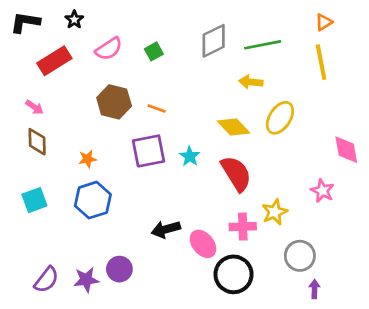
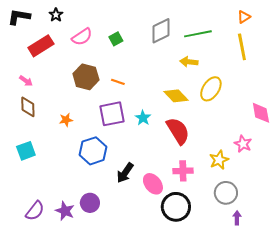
blue hexagon: (93, 200) -> (93, 151), moved
yellow star: (275, 212) -> (219, 160), moved
black arrow: (166, 229) -> (125, 173), turned -40
purple star: (86, 280) -> (65, 211), turned 30

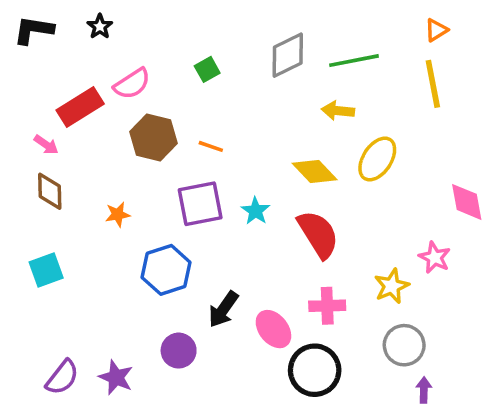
pink semicircle: (82, 37) -> (132, 84), moved
red rectangle: (41, 46) -> (80, 107), moved
purple circle: (90, 203) -> (179, 351), moved

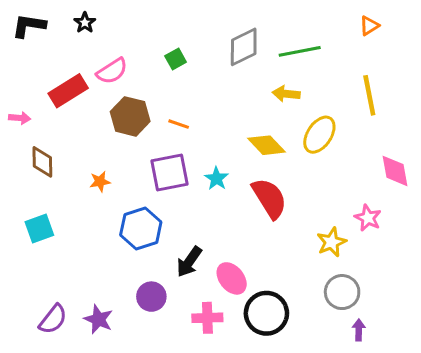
yellow line: (433, 84) -> (369, 95), moved
pink arrow: (46, 145) -> (20, 118), moved, turned -30
pink cross: (327, 306) -> (207, 318), moved

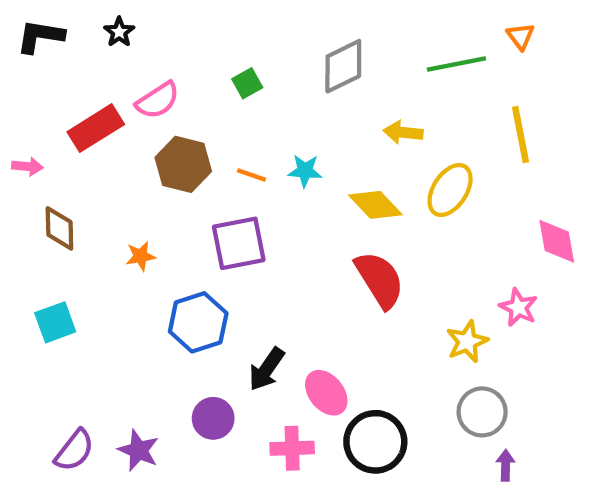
orange triangle: (369, 26) -> (520, 36), turned -35
green line: (300, 51) -> (456, 64), moved
cyan star: (216, 179) -> (305, 171), moved, turned -30

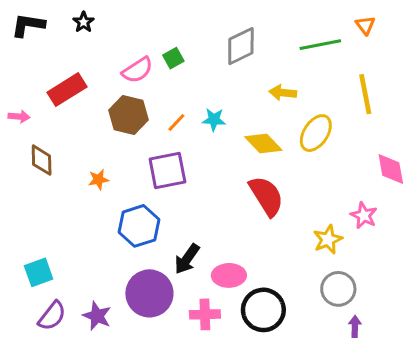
pink semicircle: (158, 100) -> (137, 70), moved
orange line: (252, 175) -> (176, 123), turned -66
cyan square: (55, 322) -> (39, 272), moved
pink ellipse: (326, 393) -> (229, 275), turned -52
purple circle: (213, 418) -> (149, 293), size x1.6

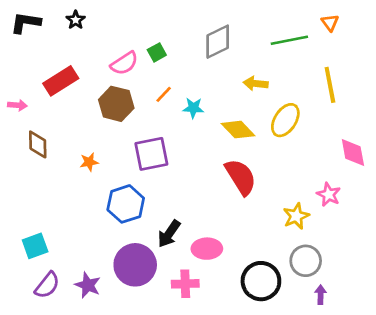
orange line: (176, 123) -> (164, 94), moved
black circle: (263, 310) -> (261, 281), moved

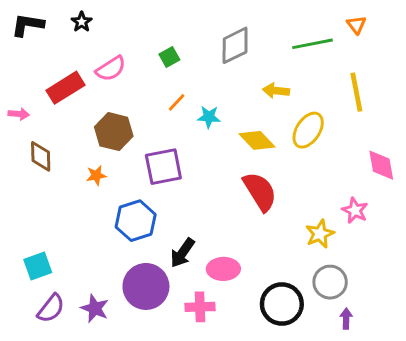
pink semicircle: (124, 63) -> (111, 69), moved
brown hexagon: (116, 104) -> (114, 132), moved

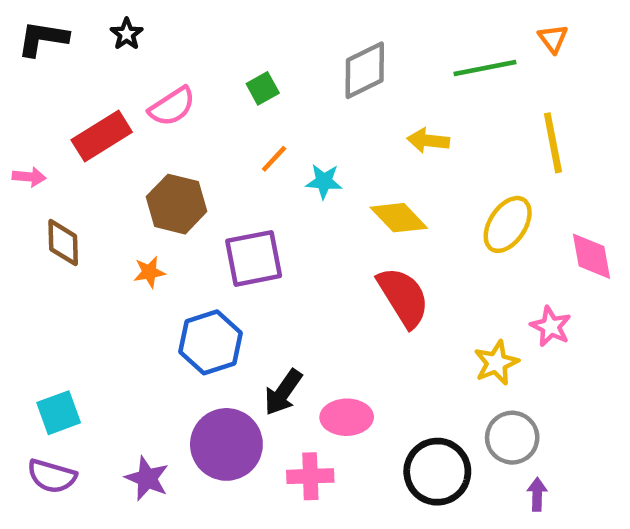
yellow ellipse: (308, 130) -> (508, 224), moved
purple semicircle: (51, 308) -> (52, 476), moved, turned 68

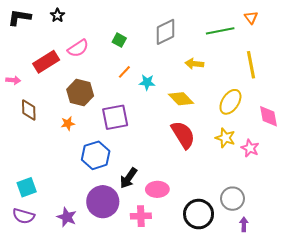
green square: (263, 88) -> (119, 40), turned -32
yellow star: (496, 363) -> (225, 138), moved, turned -30

